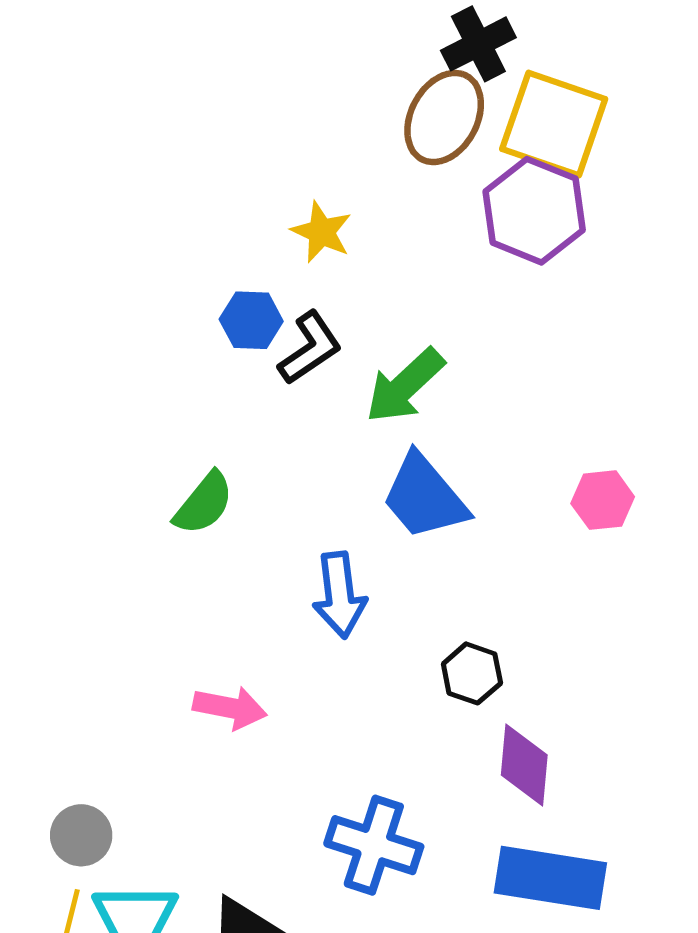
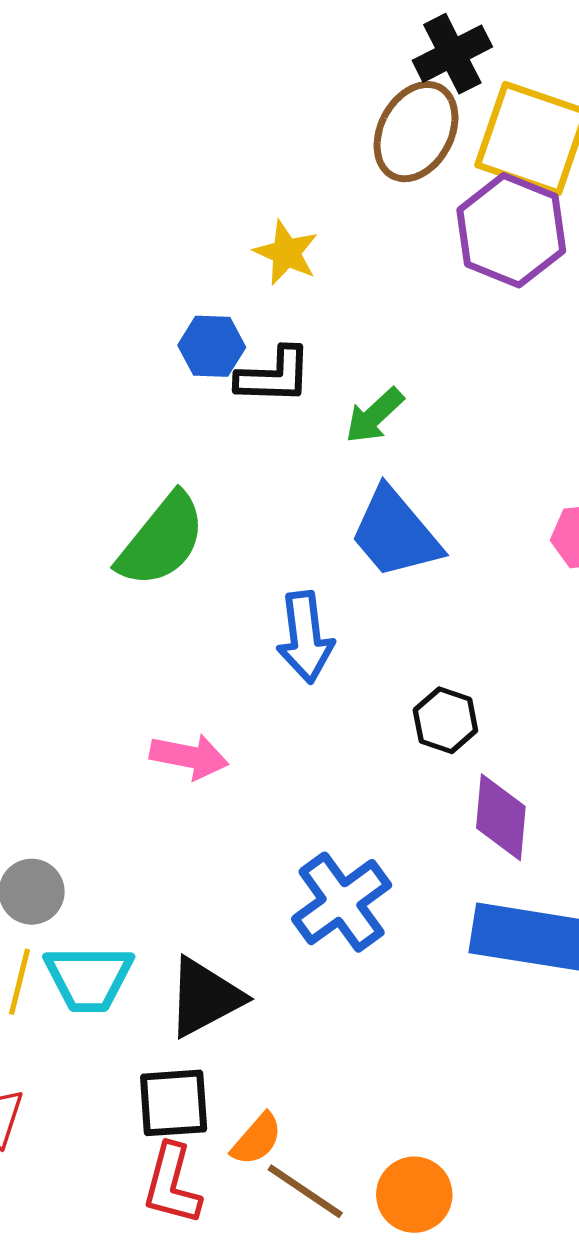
black L-shape: (310, 348) -> (274, 376), turned 36
green arrow: (405, 386) -> (374, 416), size x0.7
green semicircle: (204, 503) -> (161, 540), size x1.4
blue cross: (374, 845) -> (342, 902), turned 36

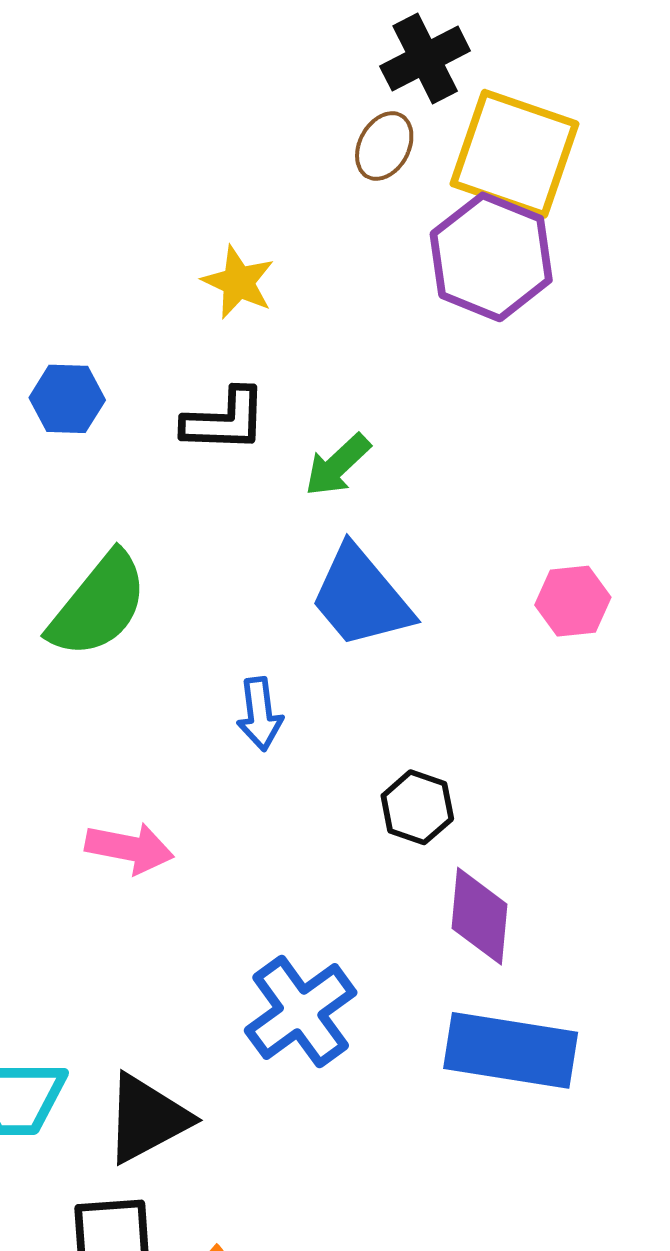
brown ellipse: (416, 132) -> (384, 146), size x0.6
blue hexagon: (212, 346) -> (67, 399), moved
blue arrow: (305, 637) -> (260, 714), size x0.7

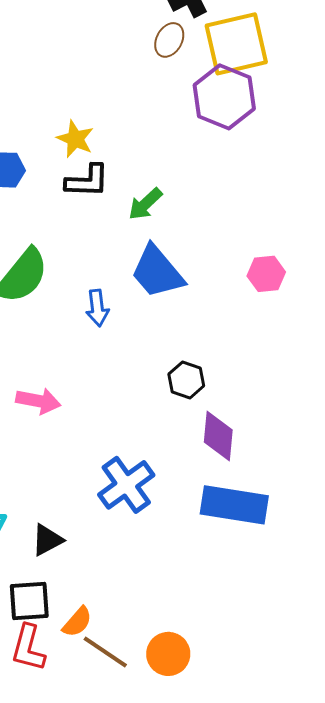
yellow square: (515, 154) -> (236, 44), turned -32
yellow star: (238, 282) -> (75, 139), moved
blue arrow: (260, 714) -> (97, 308), moved
black triangle: (147, 1118) -> (47, 540), size x0.7

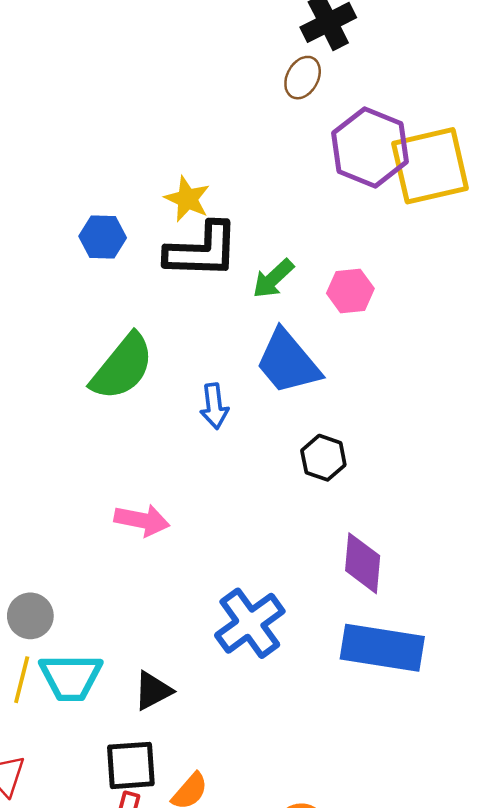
yellow square: (236, 44) -> (430, 166), moved
black L-shape: (87, 181) -> (202, 250), size x1.4
pink hexagon: (266, 274) -> (350, 291), moved
black hexagon: (186, 380) -> (323, 458), moved

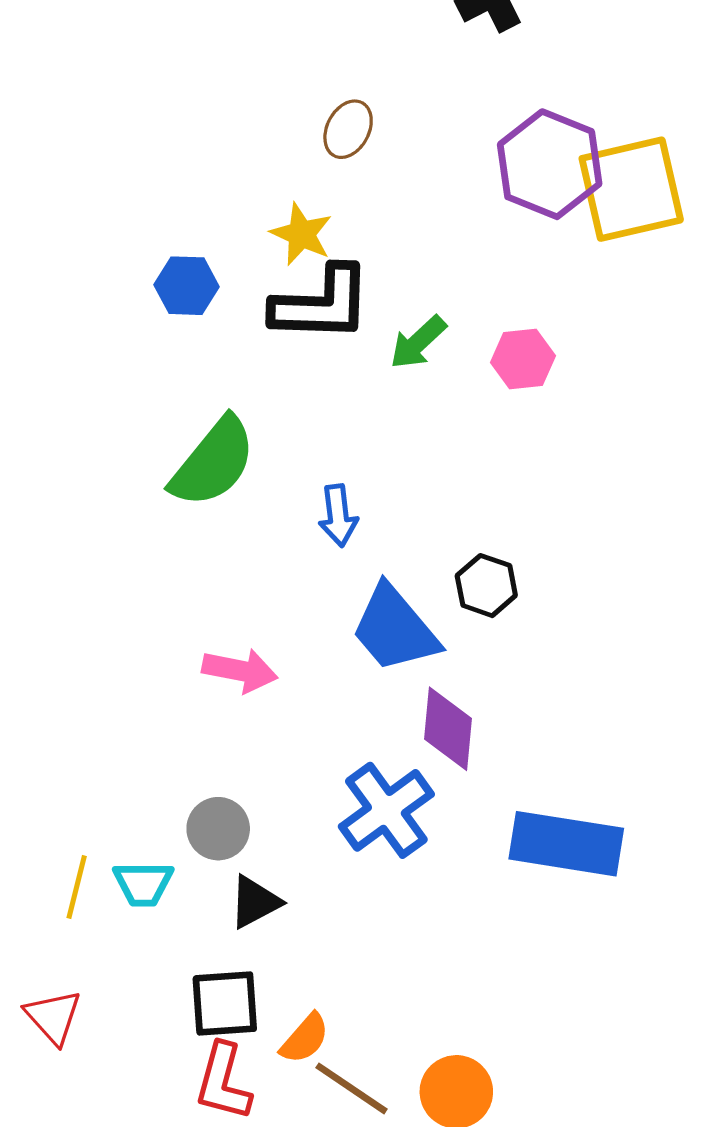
brown ellipse: (303, 78) -> (348, 129), moved
blue trapezoid: (288, 362) -> (395, 629), moved
purple diamond: (363, 563) -> (448, 729), moved
gray circle: (30, 616) -> (218, 829), moved
cyan trapezoid: (71, 677) -> (143, 884), size x0.7

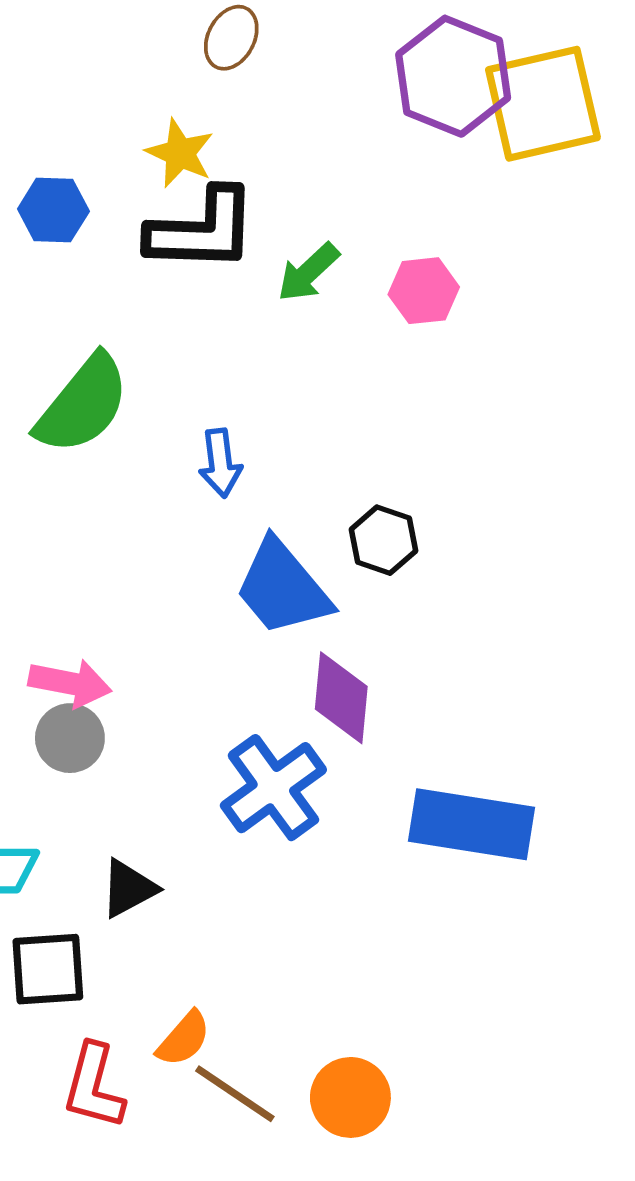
pink arrow: (240, 670) -> (70, 683), moved
gray circle: (218, 829) -> (70, 738), moved
black square: (225, 1004) -> (48, 969), moved

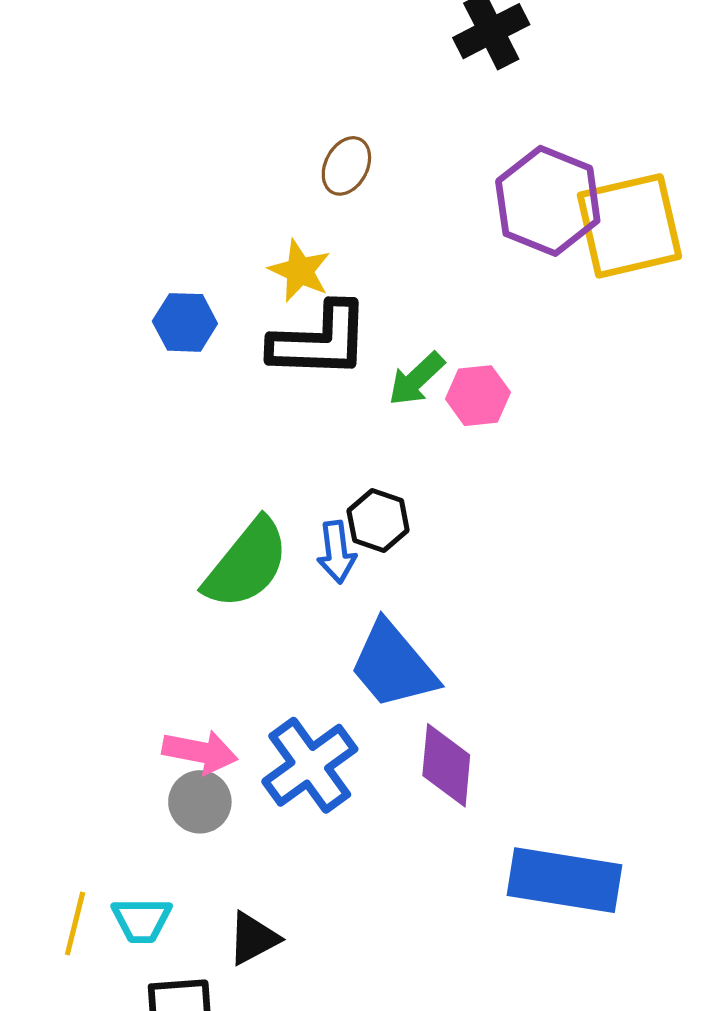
pink hexagon: (424, 291) -> (478, 396), moved
green semicircle: (83, 404) -> (247, 564), moved
black hexagon: (383, 540) -> (378, 521), moved
blue cross: (273, 788) -> (310, 765), moved

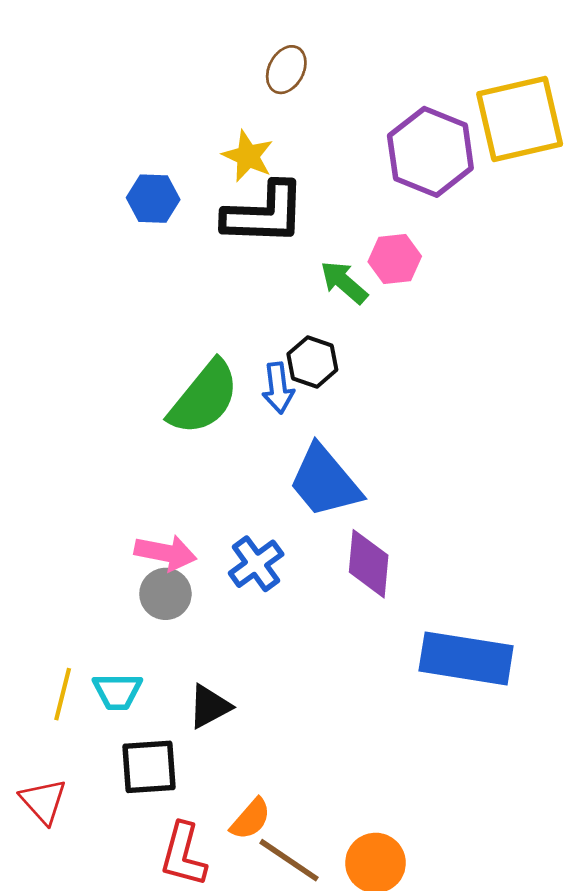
purple hexagon: (548, 201) -> (430, 152), moved
green arrow: (416, 379) -> (344, 282), moved, turned 84
blue cross: (310, 765) -> (256, 564), size x0.7

